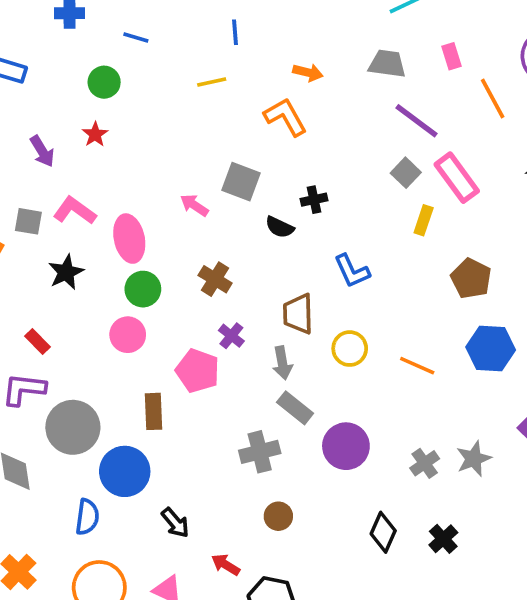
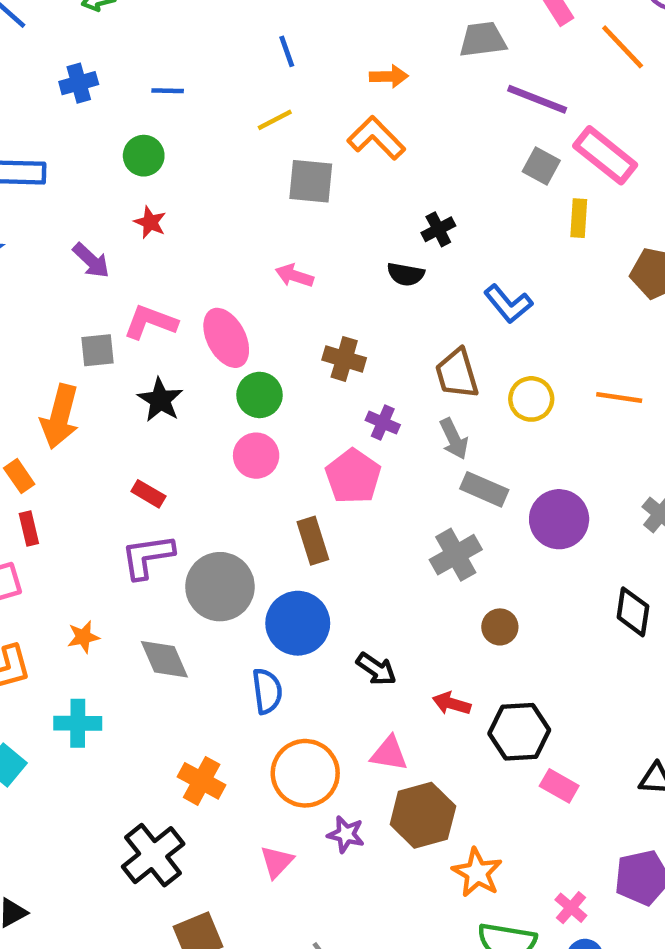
gray square: (241, 182) -> (311, 181), moved
pink pentagon: (198, 371) -> (353, 476), turned 30

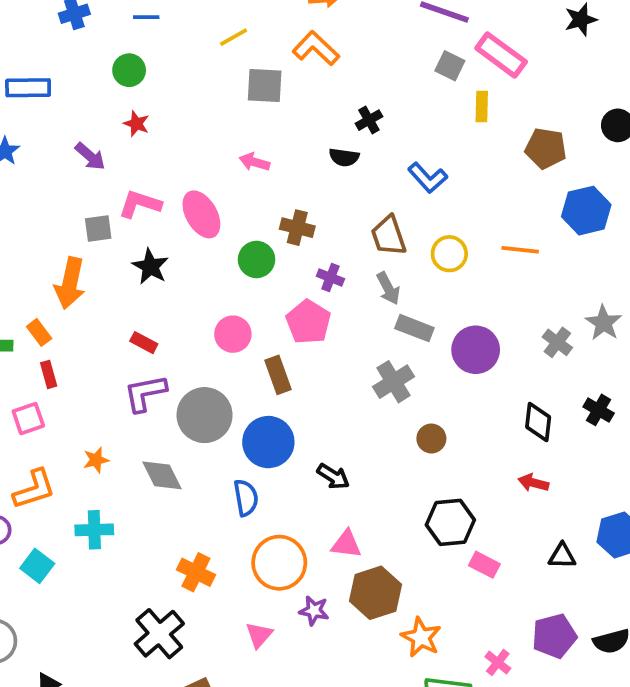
green circle: (260, 395) -> (256, 259), moved
pink circle: (256, 456) -> (233, 334), moved
red arrow: (452, 703) -> (533, 483), moved

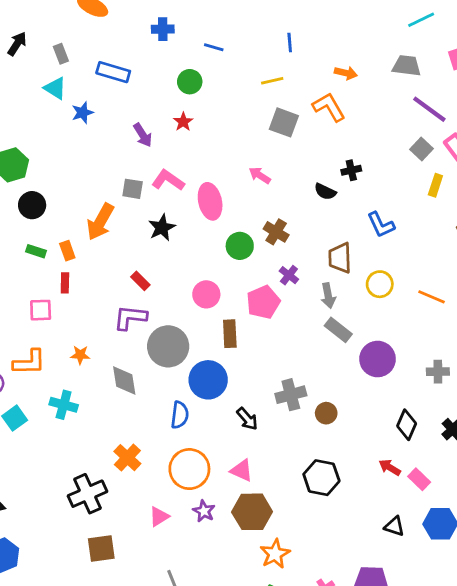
gray cross: (557, 342) -> (438, 372), turned 35
gray cross: (394, 382) -> (291, 395), moved
pink rectangle: (484, 565) -> (419, 479), moved

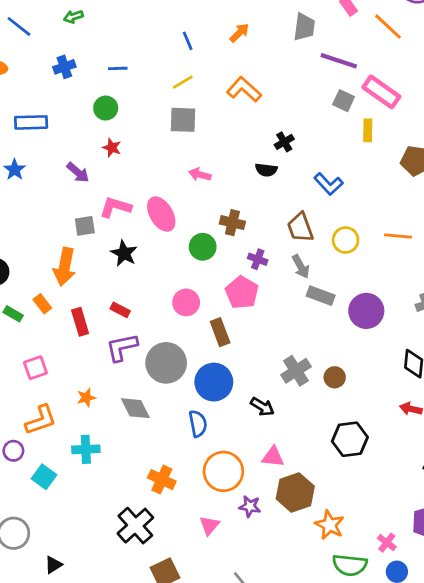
gray trapezoid: (407, 66) -> (304, 27), turned 108
orange arrow: (346, 73) -> (239, 33), moved, turned -40
gray square: (284, 122) -> (183, 120), moved
green rectangle: (36, 251) -> (13, 314), turned 30
red rectangle: (65, 283) -> (80, 322), moved, size x1.4

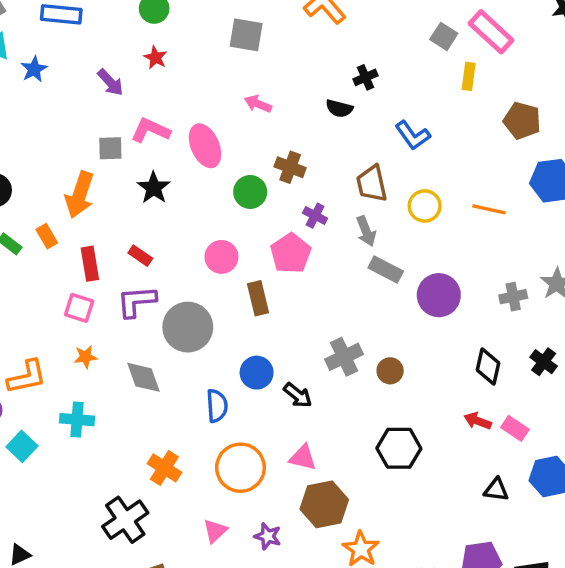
pink square: (35, 368) -> (79, 308), moved, turned 30
blue circle: (214, 382) -> (257, 373), moved, size x0.7
purple star: (250, 506) -> (268, 536), moved

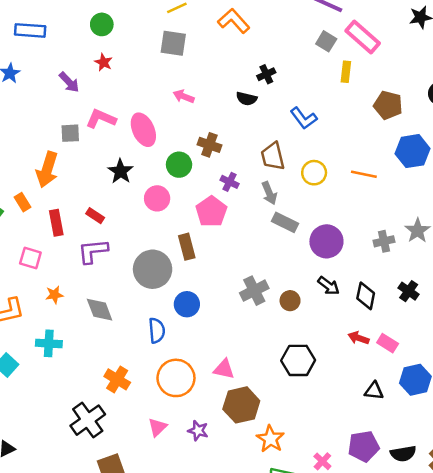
black star: (154, 188) -> (120, 171), moved
pink circle: (221, 257) -> (157, 198), moved
pink square: (79, 308) -> (30, 258), moved
gray circle: (188, 327) -> (153, 269), moved
black arrow: (298, 395) -> (329, 286), moved

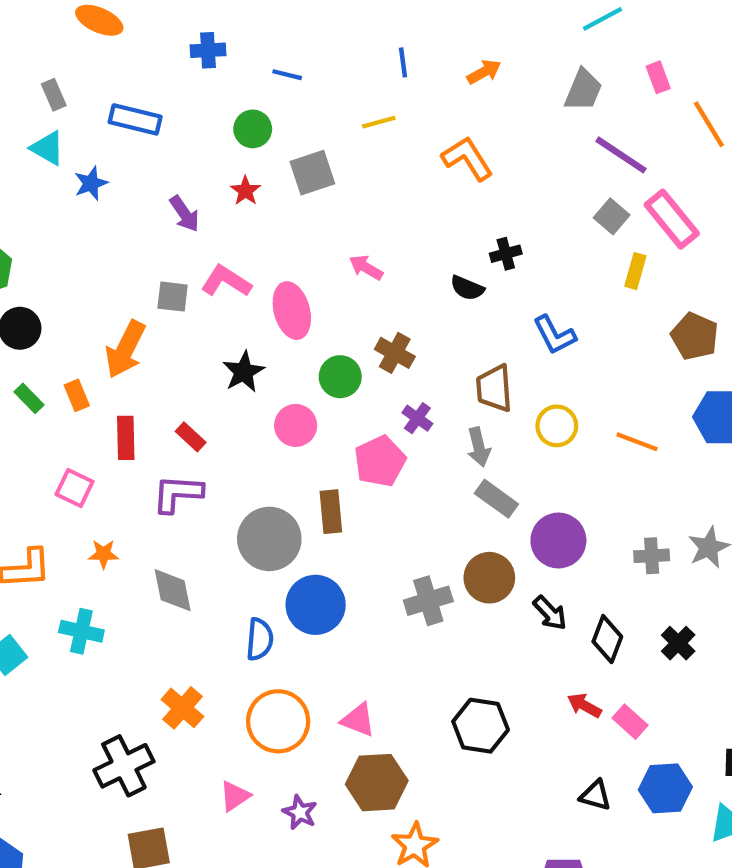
gray square: (173, 43) -> (312, 173), moved, turned -36
brown circle: (290, 301) -> (489, 578), moved, size x1.5
blue circle: (187, 304) -> (316, 605), size x1.4

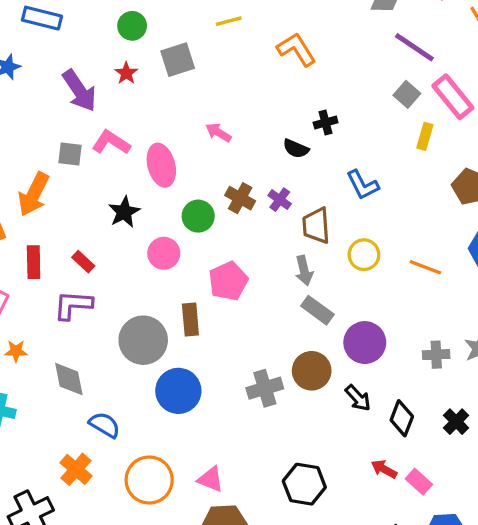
purple arrow: (184, 214) -> (79, 91), size x1.5
purple cross: (417, 418) -> (280, 200), moved
blue semicircle: (260, 639) -> (105, 425), moved, turned -64

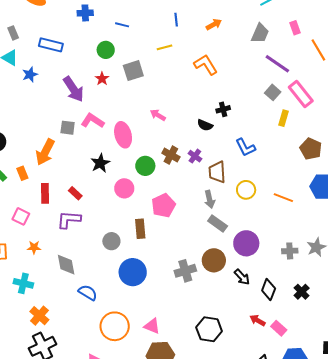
gray circle: (143, 340) -> (111, 241), size x0.6
orange cross: (76, 469) -> (39, 316), moved

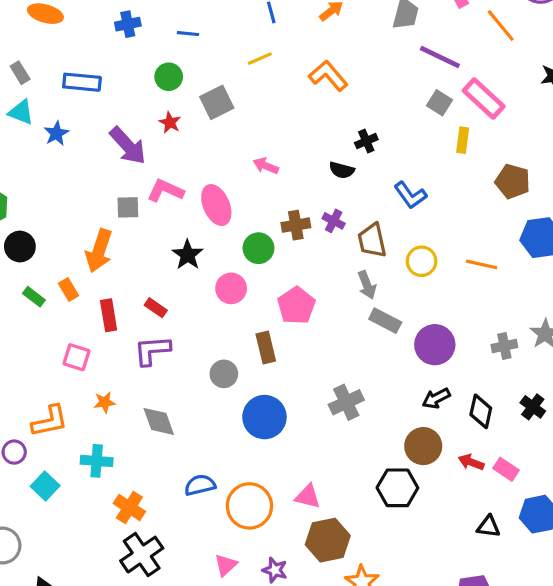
brown cross: (171, 155) -> (296, 225), turned -30
brown circle: (214, 260) -> (423, 446), moved
black arrow: (242, 277) -> (436, 398), turned 114
blue semicircle: (88, 293) -> (200, 485), moved, turned -36

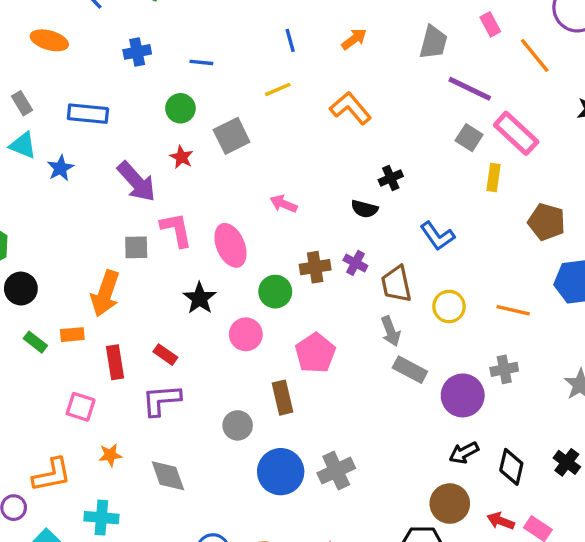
pink L-shape: (165, 191) -> (176, 230), turned 54
orange rectangle: (68, 289) -> (72, 335), turned -65
gray cross: (504, 346) -> (504, 369), moved
gray cross: (346, 402) -> (336, 471), moved

